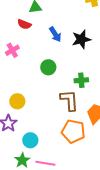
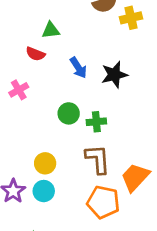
green cross: (81, 80) -> (96, 122), moved
yellow circle: (17, 101) -> (45, 163), moved
cyan circle: (30, 140) -> (44, 191), moved

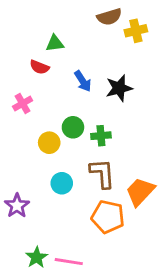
yellow circle: (45, 163) -> (49, 143), moved
cyan circle: (44, 191) -> (62, 183), moved

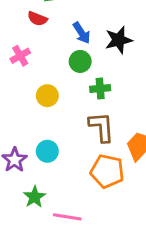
green circle: (73, 127) -> (80, 61), moved
cyan circle: (62, 183) -> (47, 151), moved
green star: (37, 257) -> (35, 197), moved

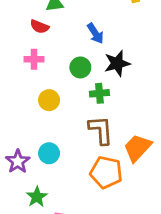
blue arrow: (82, 33) -> (95, 33), moved
black star: (119, 40) -> (117, 63), moved
pink cross: (20, 56) -> (34, 59), moved, turned 30

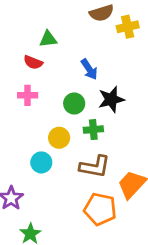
yellow circle: (49, 100) -> (59, 138), moved
brown L-shape: (101, 130) -> (95, 167), turned 104
cyan circle: (49, 153) -> (41, 162), moved

